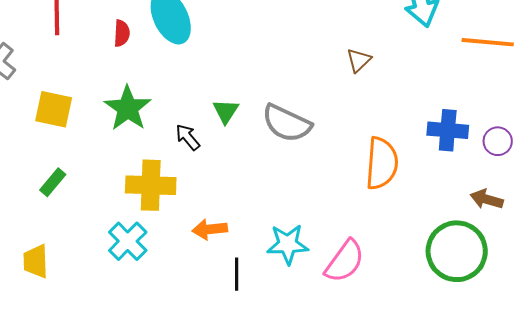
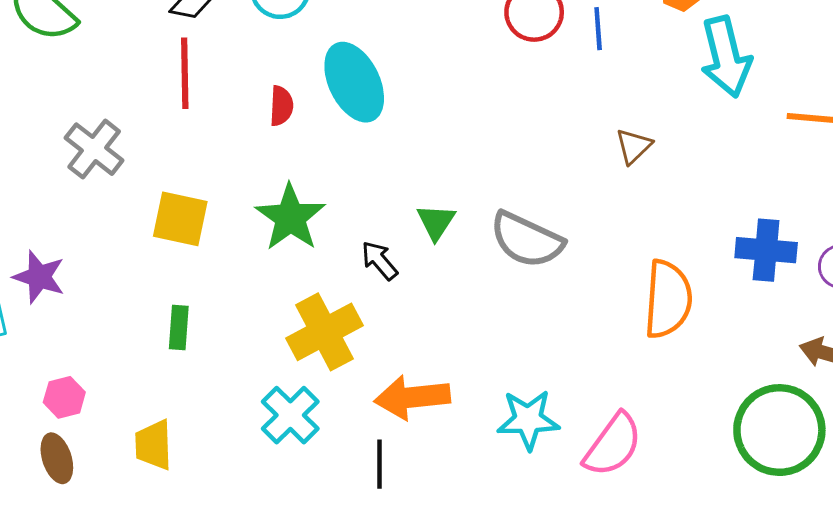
green rectangle: (53, 182) -> (179, 327), turned -36
yellow cross: (151, 185) -> (324, 332), turned -30
orange arrow: (210, 229) -> (412, 397), size x1.4
black line: (237, 274) -> (379, 464), moved

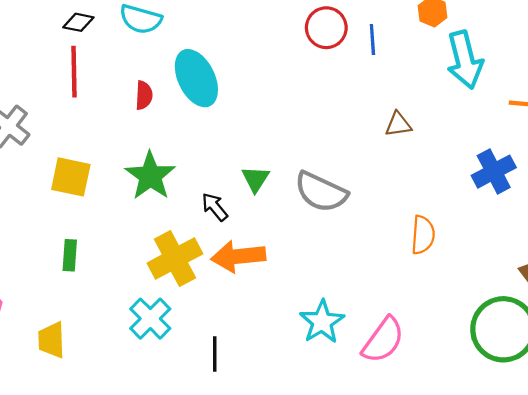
brown triangle: (634, 146) -> (398, 124), turned 36
blue cross: (766, 250) -> (494, 172), moved, turned -33
orange semicircle: (668, 299) -> (423, 235), size x0.7
orange arrow: (412, 397) -> (238, 256), moved
cyan star: (528, 420) -> (322, 322), turned -30

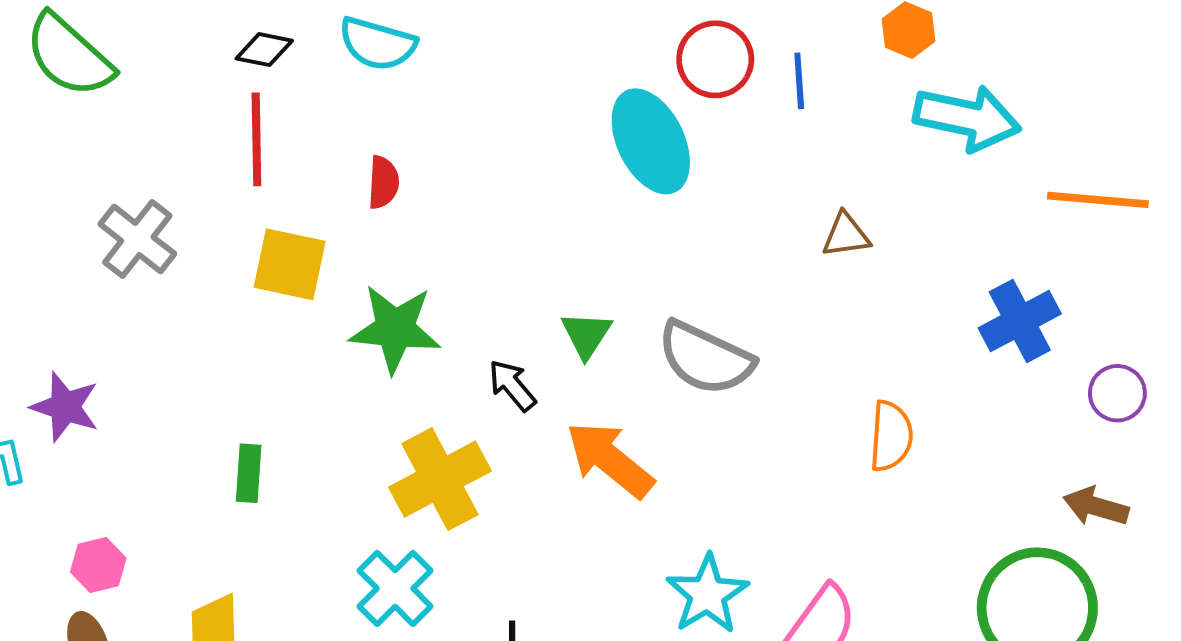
cyan arrow: (465, 60) -> (967, 118), turned -64
cyan ellipse: (196, 78) -> (651, 141), moved
green star: (150, 176) -> (395, 329), turned -30
yellow square: (71, 177) -> (290, 264), moved
orange arrow: (238, 256) -> (610, 460), moved, turned 45

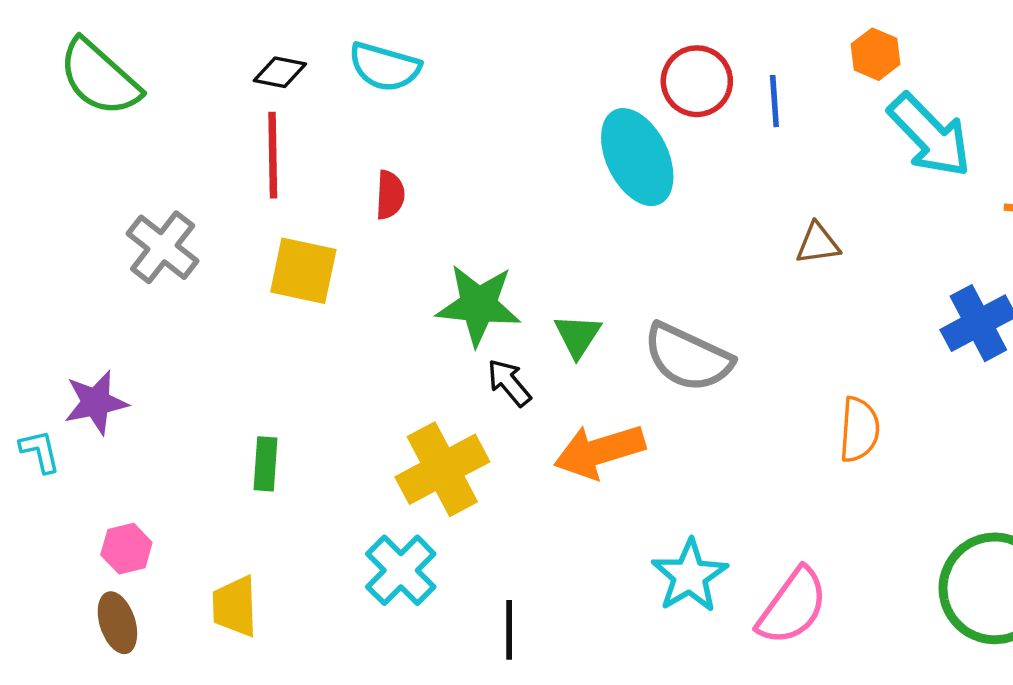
cyan arrow: (967, 118) -> (930, 135), turned 34
green star: (395, 329) -> (478, 305), moved
purple star: (65, 407) -> (96, 402), turned -30
orange arrow: (610, 460) -> (599, 451), turned -56

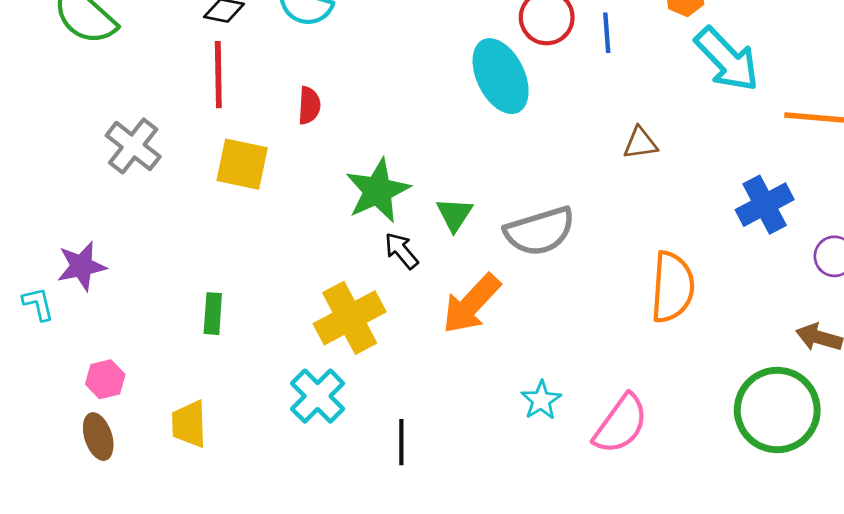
green star: (478, 305) -> (378, 191), turned -30
gray semicircle: (688, 357) -> (540, 231), turned -42
orange semicircle: (859, 430) -> (672, 287), size x1.4
orange arrow: (599, 451) -> (471, 304), turned -30
cyan star: (690, 576) -> (541, 400), size x0.7

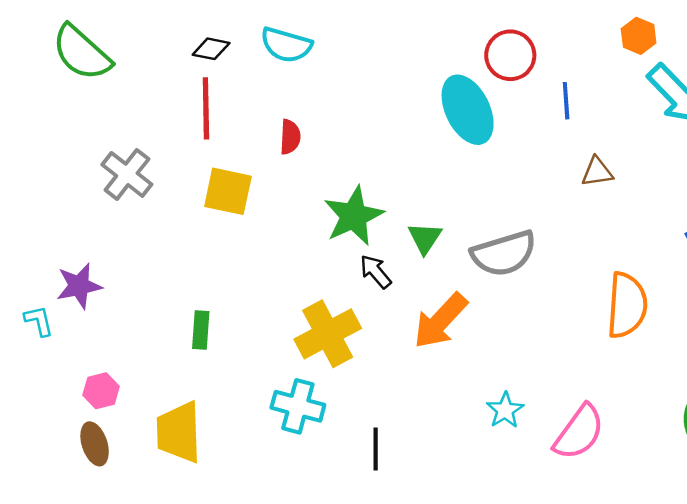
blue line: (607, 33) -> (566, 101), moved
cyan cross: (318, 396) -> (298, 406), turned -30
yellow trapezoid: (189, 424) -> (179, 432), size x1.4

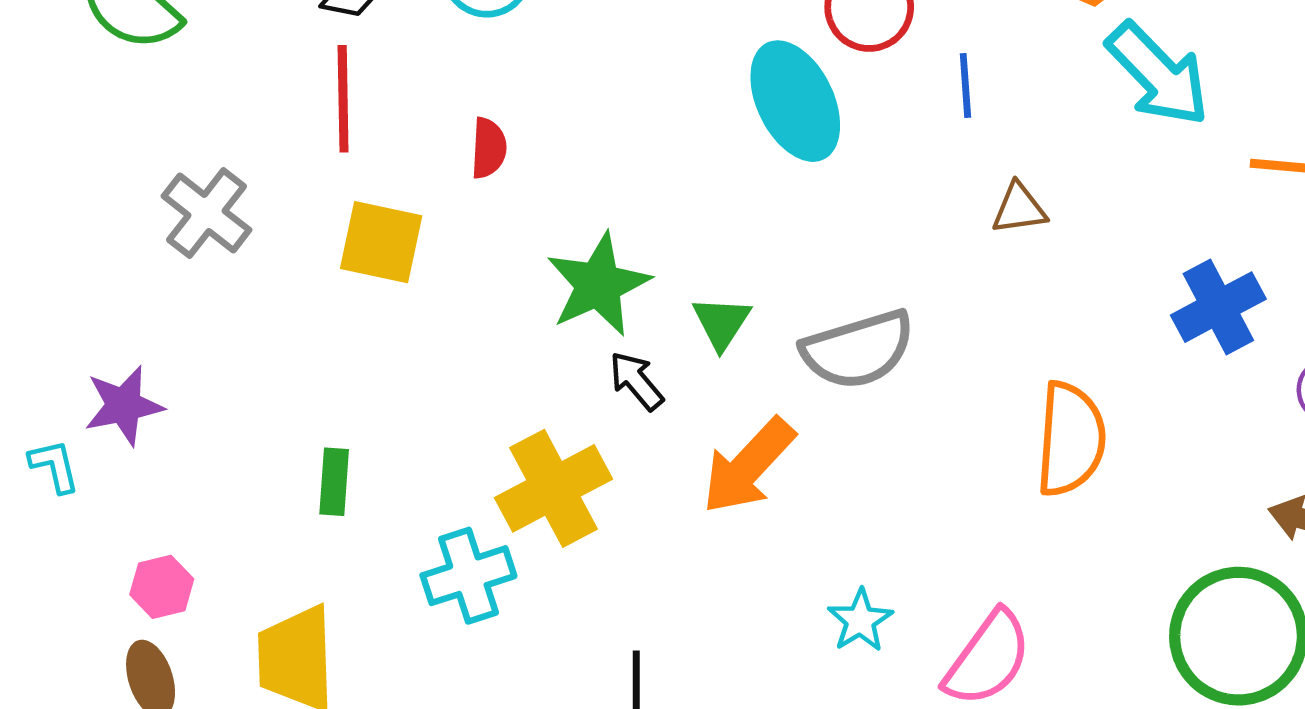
cyan cross: (298, 406) -> (468, 576), moved, turned -33

